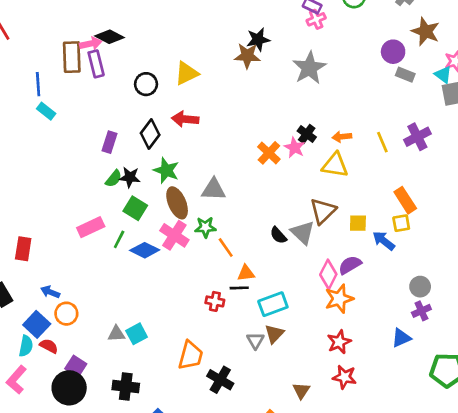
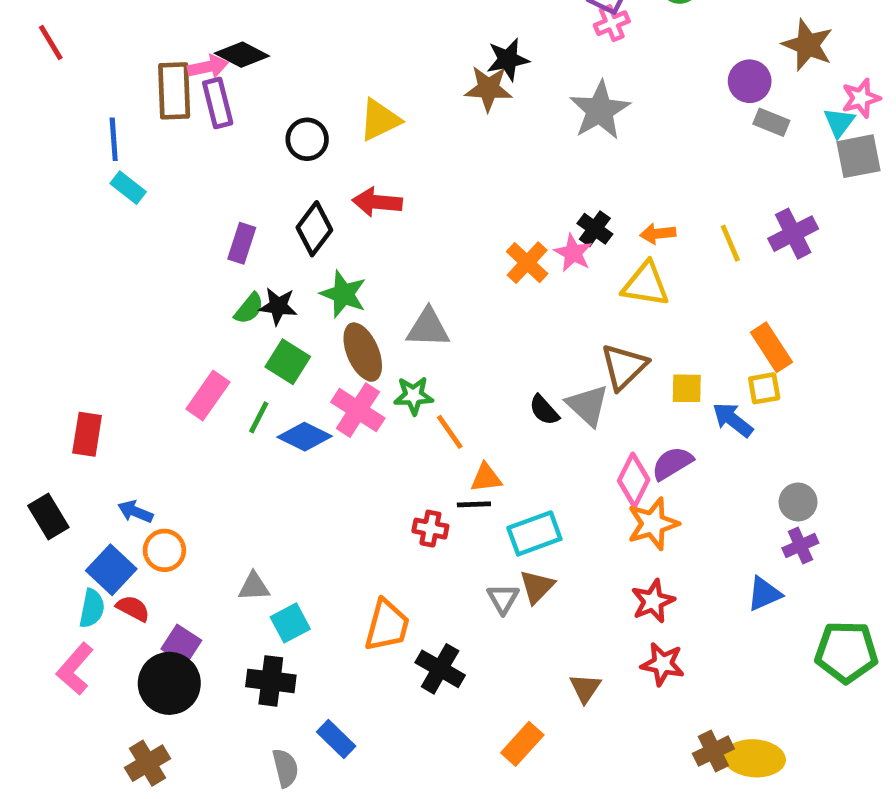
cyan triangle: (443, 75) -> (839, 122), turned 30
pink rectangle: (91, 227) -> (208, 396), turned -30
cyan square: (137, 334) -> (290, 623), moved

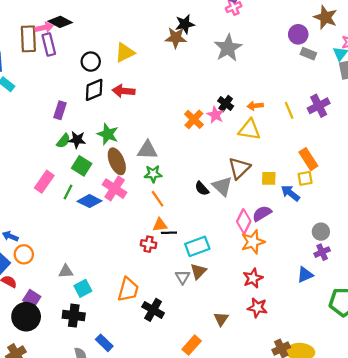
black diamond: (314, 229) -> (94, 90), moved, turned 30
green star: (414, 396) -> (153, 174), moved
orange triangle: (486, 478) -> (160, 225), moved

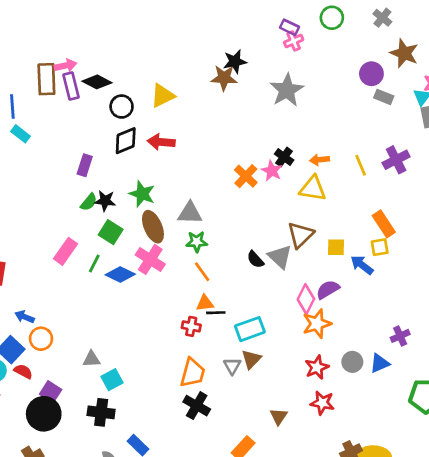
black diamond: (60, 22) -> (97, 82), moved
gray circle: (321, 232) -> (352, 362), moved
orange trapezoid: (128, 289) -> (193, 373), moved

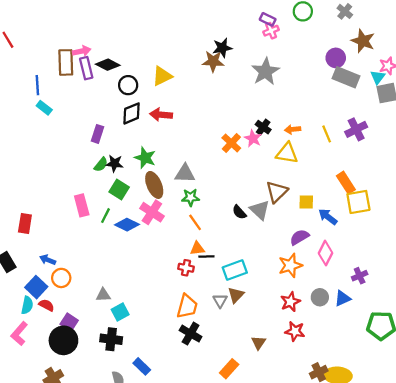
gray rectangle: (384, 97) -> (346, 77), size x1.6
yellow square: (380, 247) -> (358, 202), moved, size x1.6
pink rectangle: (66, 251) -> (82, 205), turned -50
pink diamond: (306, 299) -> (326, 253), moved

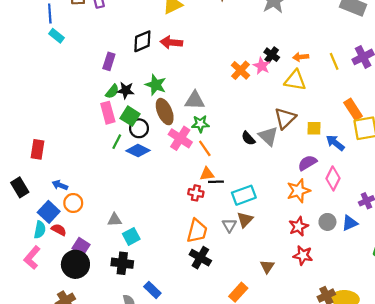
black circle: (128, 85) -> (139, 128), moved
pink rectangle: (82, 205) -> (108, 113), moved
pink cross: (152, 212) -> (180, 138), moved

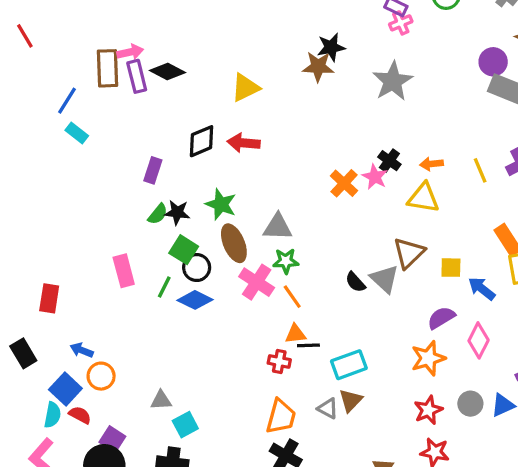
blue line: (50, 13) -> (67, 101), turned 36
pink rectangle: (108, 113) -> (124, 271), moved
gray triangle: (229, 225) -> (328, 408), turned -32

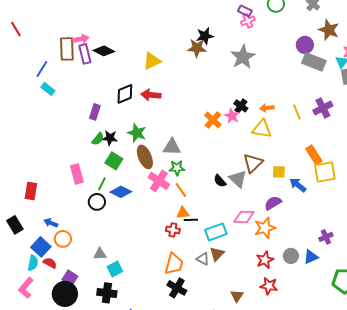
black circle: (197, 268) -> (97, 202), moved
pink diamond: (479, 340) -> (244, 217), moved, turned 65

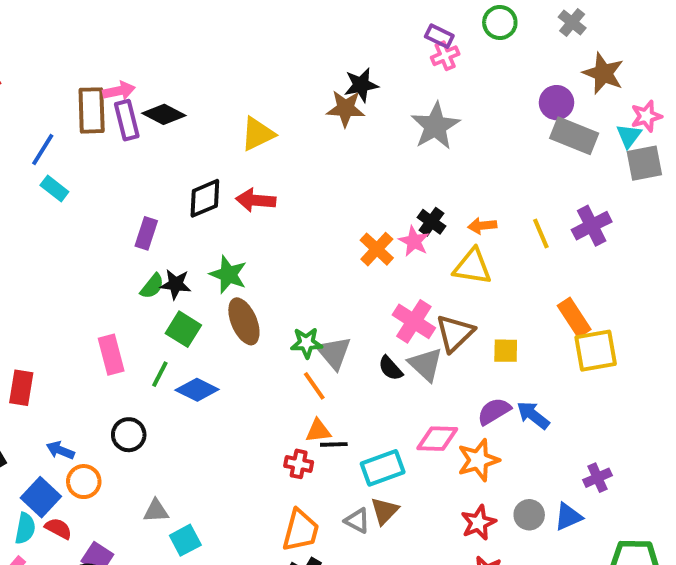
gray triangle: (172, 147) -> (334, 353), moved, turned 48
pink cross: (159, 181) -> (414, 321), moved
blue arrow: (298, 185) -> (533, 415), moved
black circle: (97, 202) -> (129, 435), moved

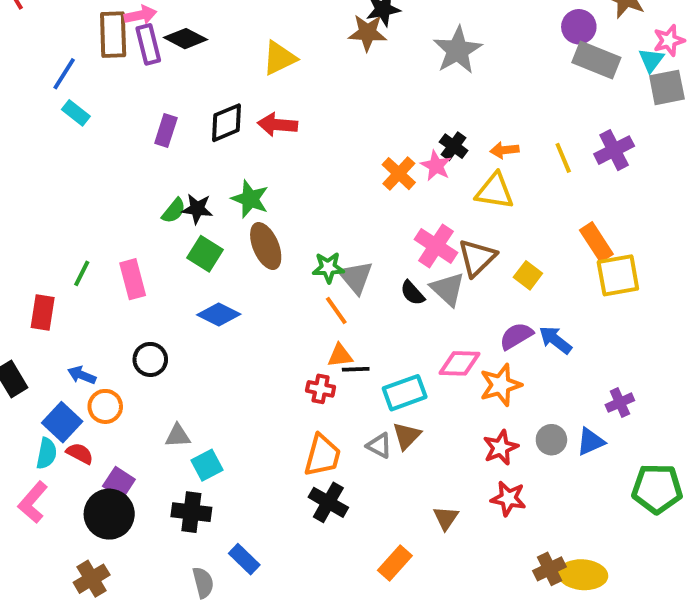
purple rectangle: (146, 233) -> (166, 130), moved
yellow square: (506, 351) -> (528, 275), turned 36
green line: (160, 374) -> (82, 273), moved

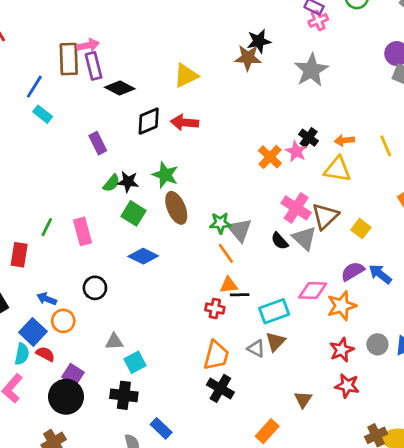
black diamond: (185, 39) -> (120, 88), moved
purple rectangle: (166, 130) -> (98, 143), moved, turned -45

